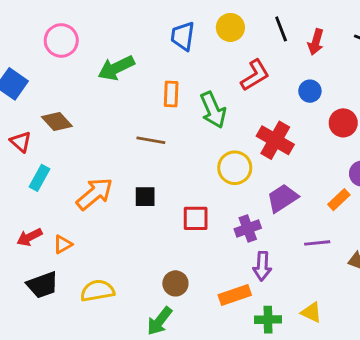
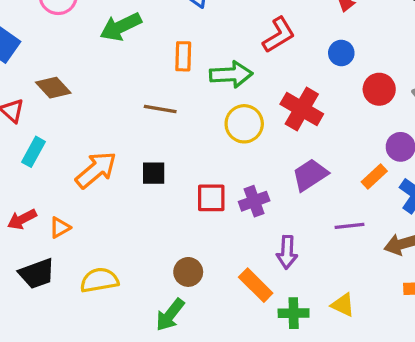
green arrow: (213, 110) -> (231, 74), turned -69
yellow circle: (235, 168) -> (244, 124), moved
purple cross: (248, 228) -> (254, 201), moved
orange rectangle: (235, 295) -> (256, 285), turned 64

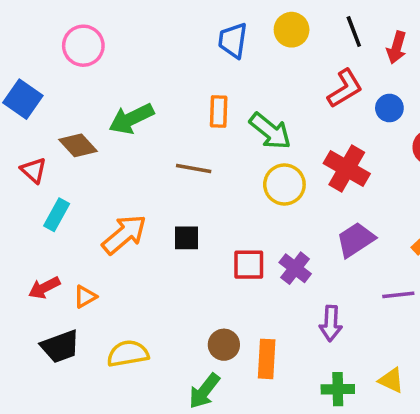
green arrow: (121, 27) -> (131, 119), moved
red L-shape: (279, 35) -> (345, 88), moved
green arrow: (231, 74) -> (270, 131), turned 42
purple cross: (254, 201) -> (295, 268), turned -32
orange rectangle: (256, 285) -> (267, 359), moved, turned 48

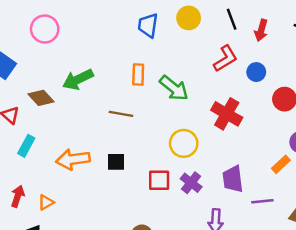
yellow circle: (284, 185) -> (184, 143), moved
orange arrow: (124, 234) -> (73, 159), turned -148
purple trapezoid: (356, 240) -> (233, 179), moved, turned -64
red arrow: (44, 288) -> (18, 196), turned 135

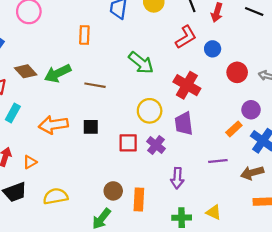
orange rectangle: (138, 75) -> (84, 35), moved
green arrow: (78, 79) -> (58, 73), moved
purple trapezoid: (233, 179) -> (184, 124), moved

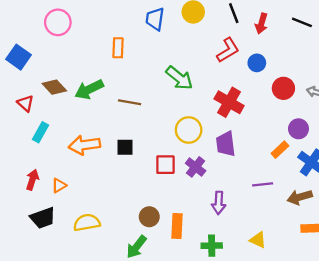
green cross: (182, 218) -> (212, 246), moved

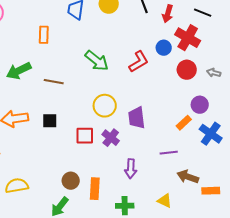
red L-shape: (228, 50) -> (139, 62), moved
red cross: (229, 102) -> (188, 38), moved
brown arrow: (300, 197) -> (188, 177), moved, turned 35

